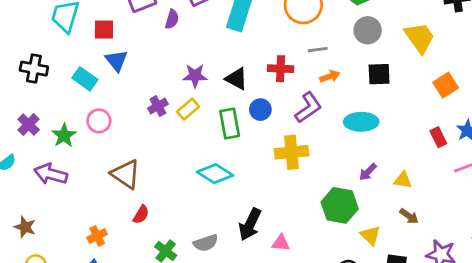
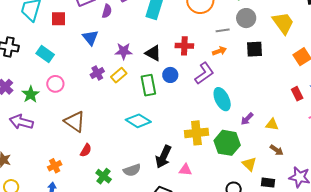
gray line: (318, 50) -> (223, 30), moved
blue triangle: (116, 61) -> (90, 38), moved
cyan ellipse: (361, 122) -> (222, 99), moved, turned 65
yellow cross: (292, 152) -> (196, 133), moved

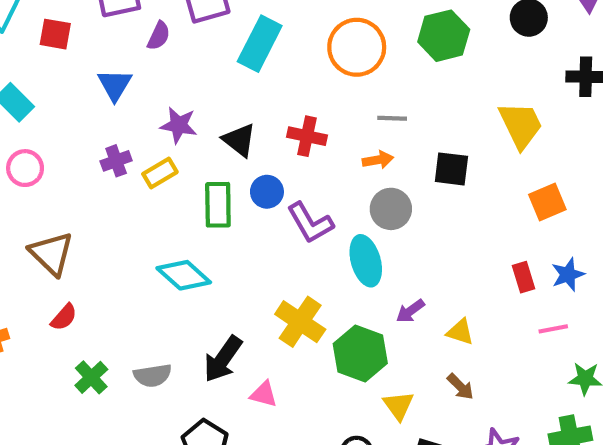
gray circle: (246, 18) -> (391, 209), moved
purple L-shape: (204, 73) -> (310, 223), moved, turned 85
yellow cross: (196, 133) -> (300, 322), turned 30

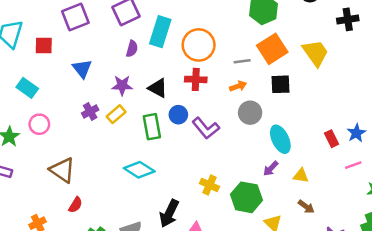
purple semicircle: (159, 36) -> (132, 49), moved
orange circle: (357, 47) -> (199, 45), moved
orange square: (547, 202) -> (272, 49), moved, size x1.4
cyan ellipse: (366, 261) -> (280, 139), moved
yellow cross: (300, 322) -> (209, 185), size x0.7

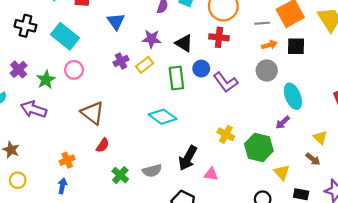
orange arrow: (238, 86) -> (269, 45), moved
cyan rectangle: (27, 88) -> (65, 36), size x1.4
yellow triangle: (301, 176) -> (320, 138), moved, turned 32

